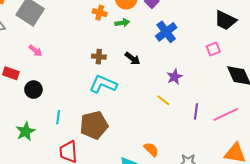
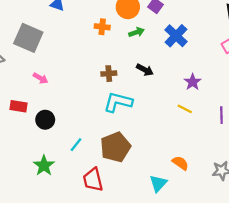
green arrow: (122, 23) -> (136, 32), moved
cyan line: (58, 117) -> (76, 145), turned 40

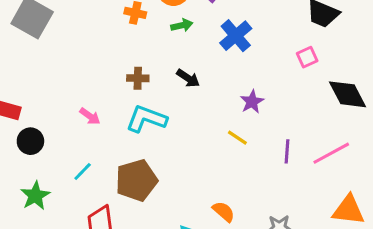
pink arrow: (41, 78) -> (90, 116), moved
black circle: (45, 120) -> (30, 141), moved

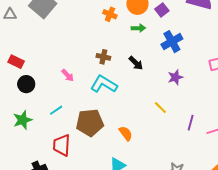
purple star: (252, 102) -> (175, 77), moved
orange semicircle: (224, 212) -> (126, 133), moved

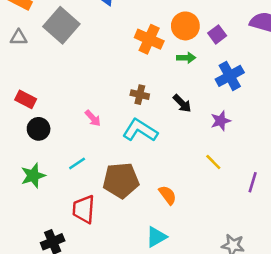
orange cross: (110, 14) -> (149, 39), size x1.5
purple star: (175, 77) -> (221, 121), moved

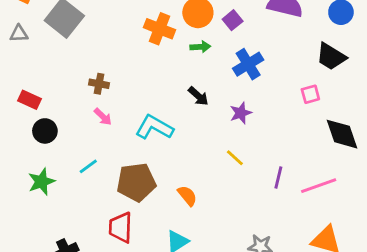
brown cross: (140, 95) -> (99, 84), moved
red trapezoid: (84, 209) -> (121, 227), moved

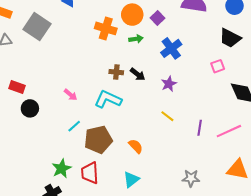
brown cross: (99, 84) -> (116, 72), moved
cyan line: (88, 166) -> (74, 126), moved
green star: (41, 182) -> (62, 168), moved

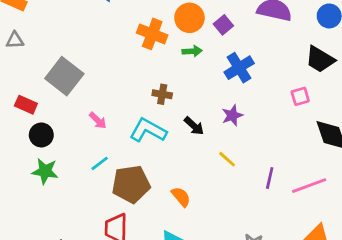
gray square: (37, 27) -> (64, 76), moved
black arrow: (138, 74) -> (194, 126), moved
green star: (62, 168) -> (45, 171), moved, turned 30

